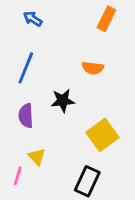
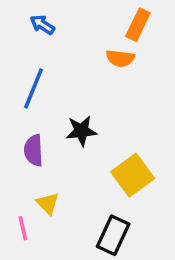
orange semicircle: (93, 68) -> (120, 58), moved
pink line: (18, 176) -> (23, 228), turned -30

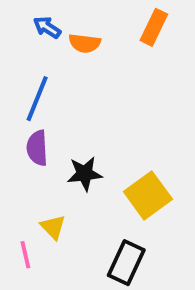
orange semicircle: (120, 58) -> (85, 43), moved
black star: (81, 131) -> (85, 174), moved
purple semicircle: (34, 150) -> (37, 148), moved

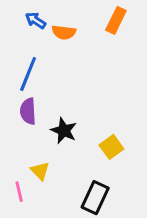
black star: (85, 174) -> (64, 131), turned 30
yellow square: (148, 195) -> (111, 147), size x0.7

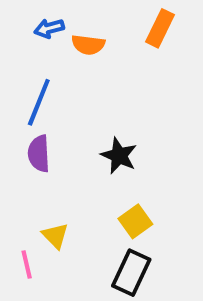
blue arrow: (36, 20) -> (49, 28), turned -48
black star: (64, 131) -> (119, 156), moved
yellow square: (111, 147) -> (135, 221), moved

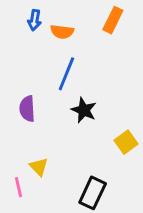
blue arrow: (49, 28) -> (34, 20), turned -66
blue line: (39, 102) -> (66, 74), moved
yellow square: (135, 221) -> (126, 142), moved

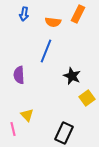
orange semicircle: (62, 32) -> (53, 22), moved
black star: (84, 110) -> (72, 76), moved

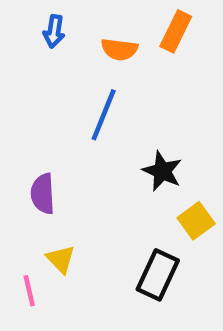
purple semicircle: (19, 75) -> (43, 194), moved
black rectangle: (64, 133) -> (158, 275), moved

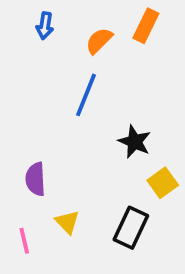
orange semicircle: (119, 49) -> (99, 41), turned 128
purple semicircle: (43, 194) -> (35, 179), moved
yellow triangle: (61, 259) -> (67, 222), moved

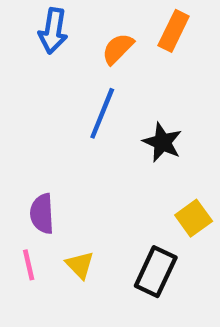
blue arrow: (45, 26) -> (53, 31), size x1.4
black star: (135, 142) -> (162, 142), moved
pink line: (24, 241) -> (29, 265), moved

